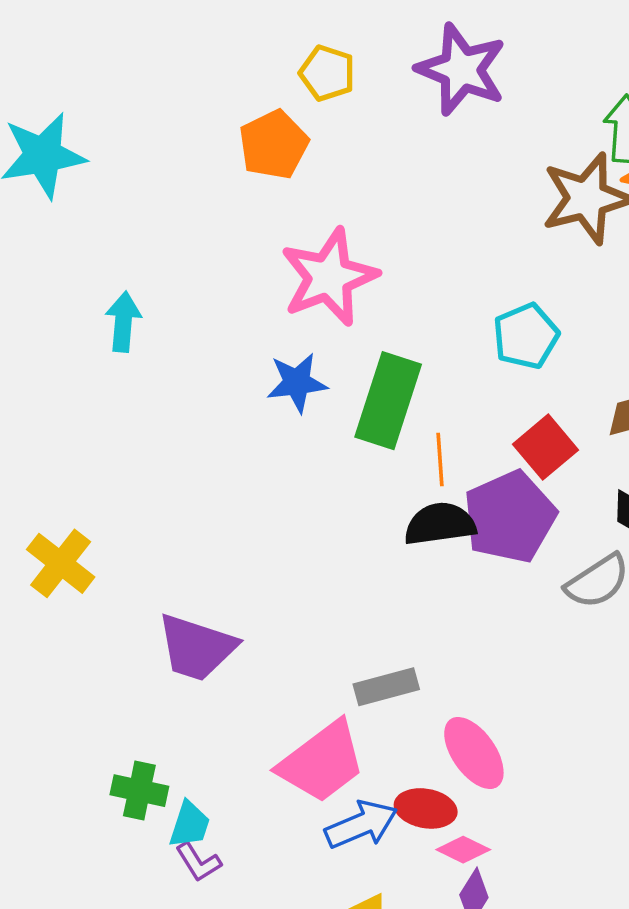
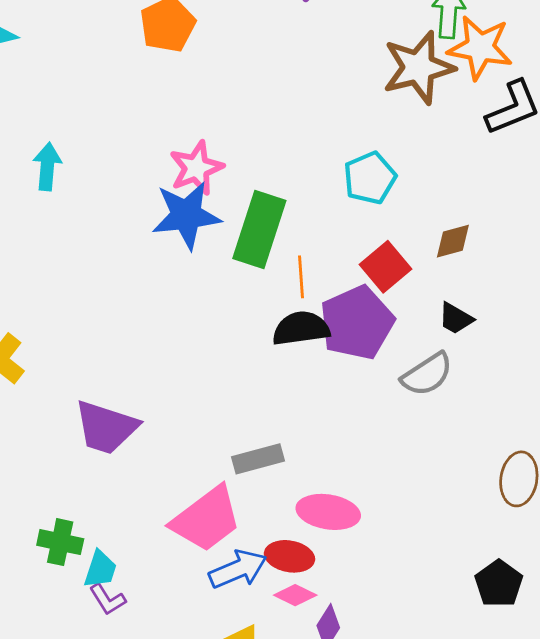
pink star: (329, 277) -> (196, 168), moved, size x0.7
blue star: (297, 383) -> (186, 215), size x1.4
pink ellipse: (474, 753) -> (328, 512), turned -46
pink diamond: (463, 850) -> (295, 595), moved

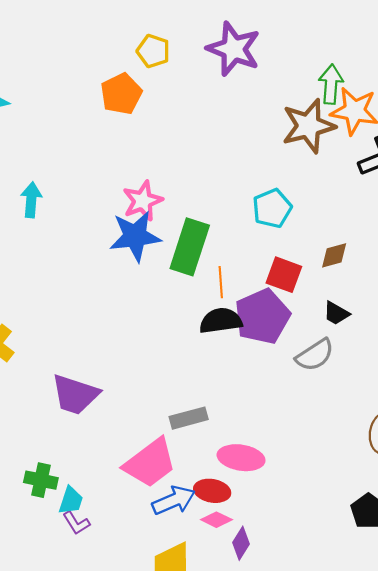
red square: (386, 267) -> (284, 275), turned -30

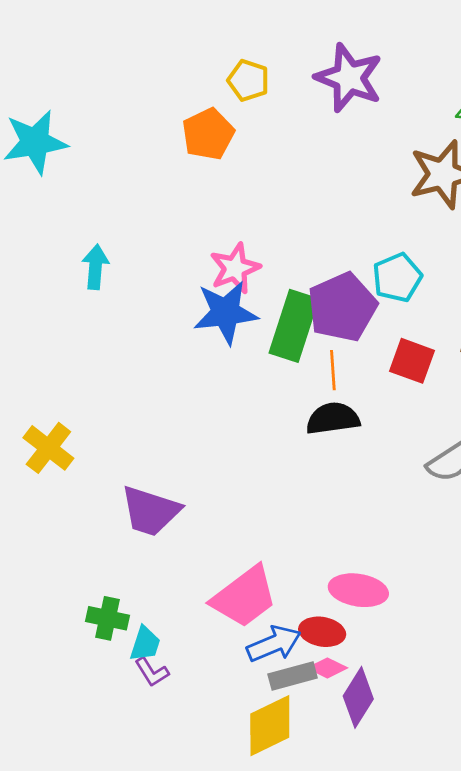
purple pentagon: (262, 316) -> (342, 307), moved
gray rectangle: (189, 418) -> (293, 676), moved
purple diamond: (241, 543) -> (358, 697), size x1.4

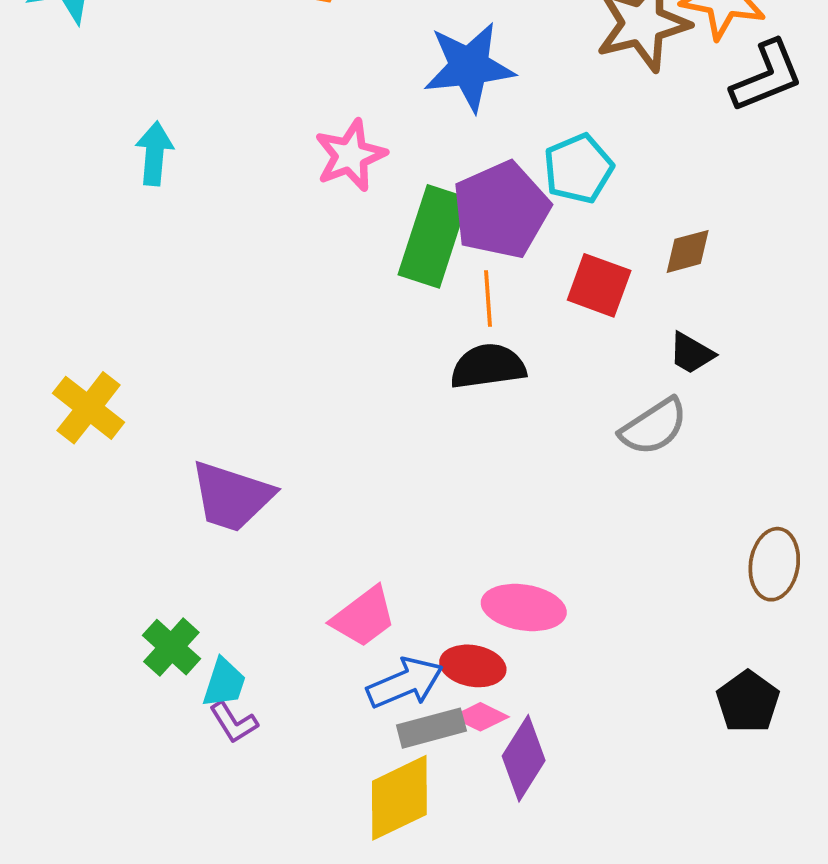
blue star: (226, 313) -> (469, 67), moved
pink trapezoid: (244, 597) -> (364, 617), size x0.7
green cross: (108, 618) -> (171, 647), turned 30

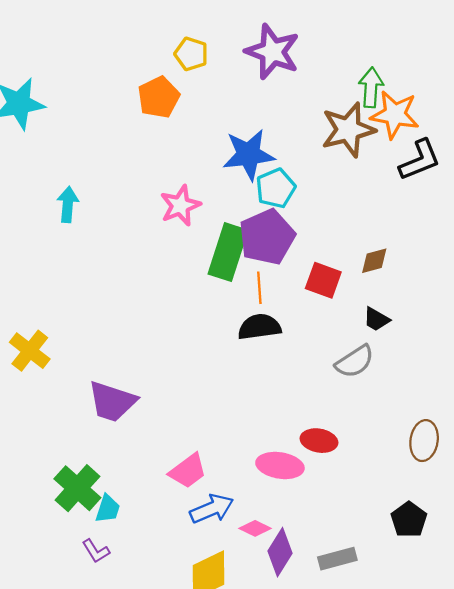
cyan pentagon: (578, 169) -> (276, 188), moved
green cross: (171, 647) -> (77, 488), size x1.4
red ellipse: (473, 666) -> (319, 441), moved
purple L-shape: (234, 722) -> (96, 551), moved
gray rectangle: (431, 728) -> (337, 559), moved

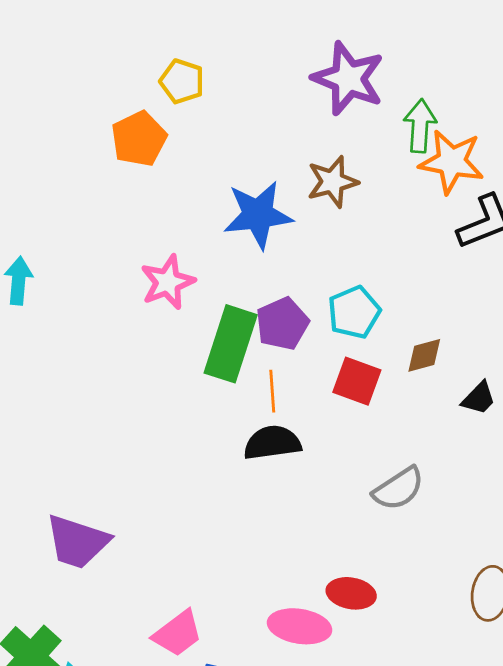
purple star: (272, 52) -> (348, 78), moved
brown star: (348, 130) -> (333, 182), moved, size x0.7
cyan pentagon: (276, 188) -> (354, 312), moved
purple pentagon: (267, 237) -> (282, 324), size x0.7
black trapezoid: (376, 319) -> (479, 398), moved, turned -76

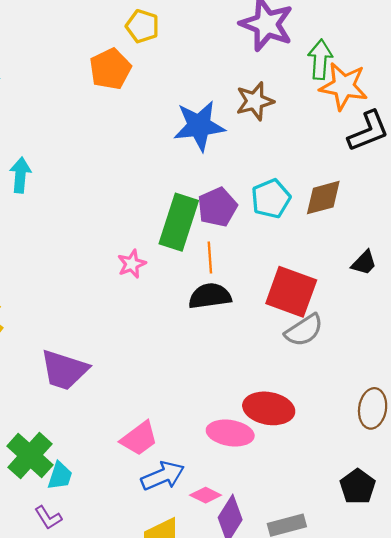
pink star: (168, 282) -> (132, 264), moved, size x0.7
brown diamond: (424, 355) -> (323, 198), moved, size x1.4
red square: (357, 381) -> (291, 292), moved, size x1.4
red ellipse: (351, 593) -> (269, 408), size x1.4

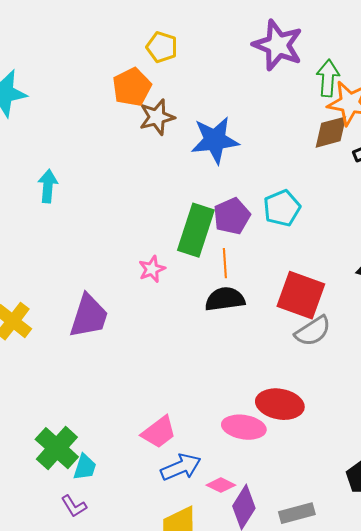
brown star: (255, 101) -> (157, 117), moved
brown diamond: (323, 198) -> (331, 132), moved
purple trapezoid: (64, 370) -> (89, 316), moved, turned -90

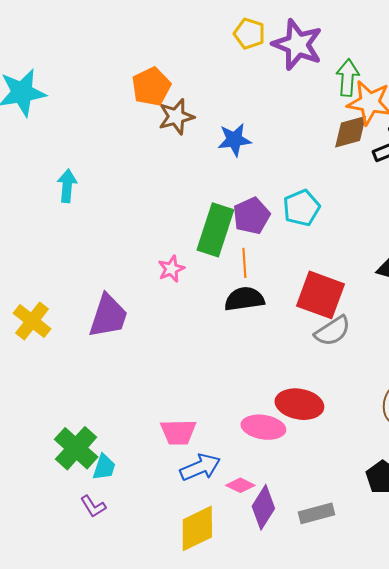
yellow pentagon: (162, 47) -> (249, 34), moved
blue star: (215, 140) -> (234, 140), size x0.7
pink trapezoid: (159, 432) -> (178, 432), turned 36

